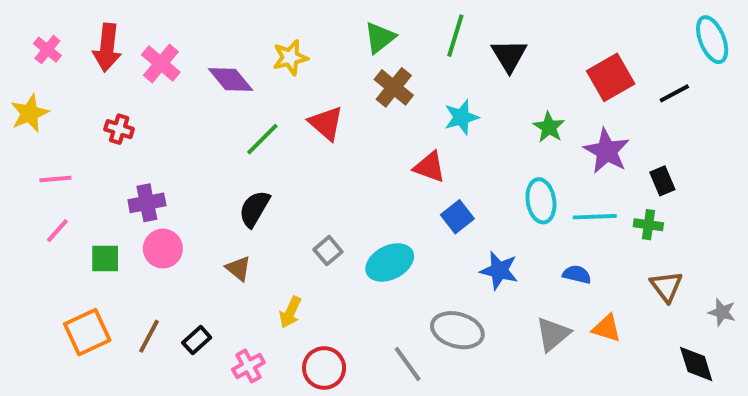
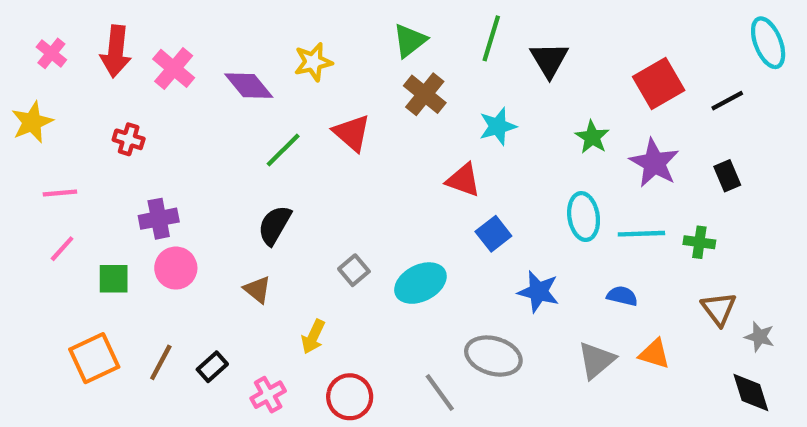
black rectangle: (662, 181) -> (727, 176), moved
gray star: (722, 312) -> (759, 337), moved

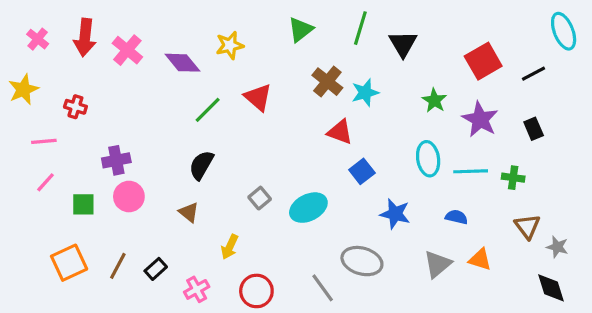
brown cross: (425, 94) -> (327, 82), moved
red cross: (129, 139) -> (75, 107), moved

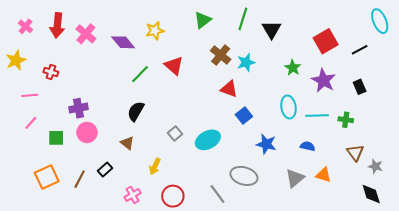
black rectangle: (156, 269) -> (105, 170), moved

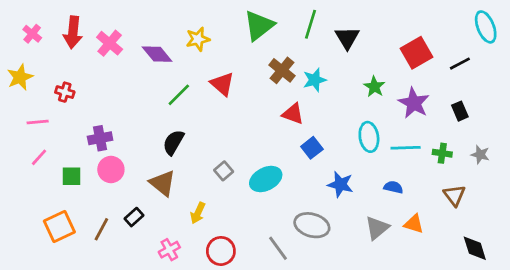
green triangle: (203, 20) -> (259, 26), size x1.4
brown triangle: (127, 143) -> (163, 183), size x1.5
gray star: (375, 166) -> (480, 155), moved

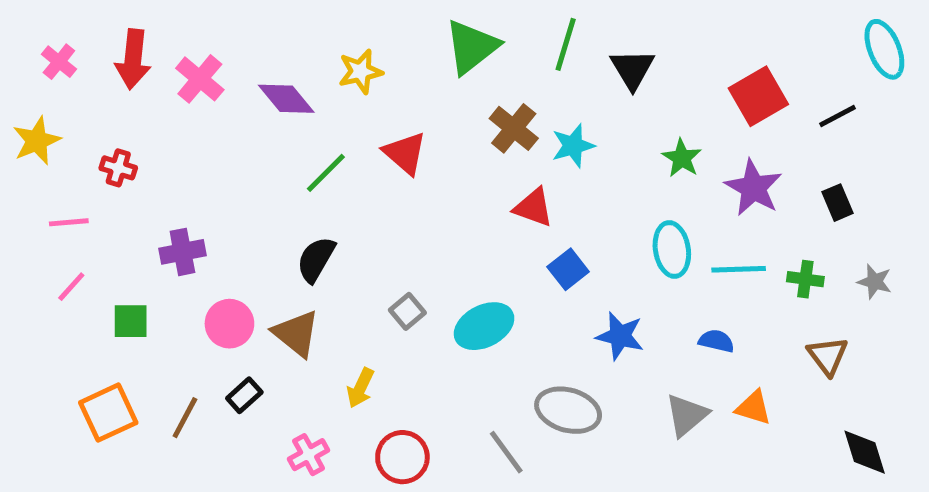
pink circle: (111, 170) -> (229, 324), moved

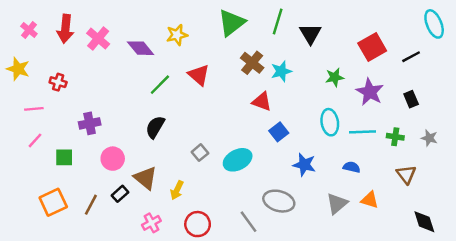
yellow star: (37, 141) -> (18, 69), turned -30
green star: (682, 158) -> (335, 77), turned 30
brown triangle: (296, 334) -> (145, 178), moved

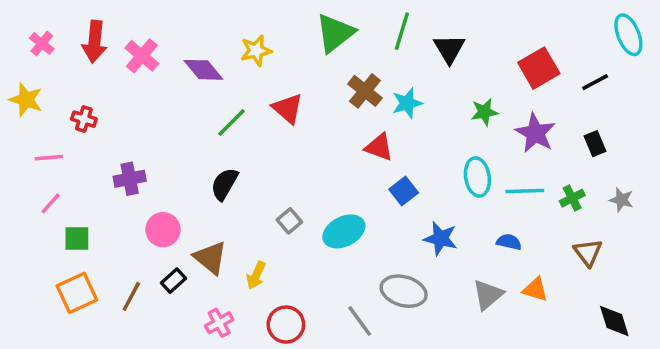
green cross: (395, 137) -> (572, 198), turned -35
green square: (64, 157) -> (77, 238), moved

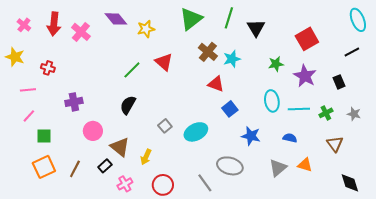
purple diamond: (203, 70) -> (116, 19), moved
black line: (595, 82) -> (352, 52), moved
black rectangle: (174, 281) -> (105, 166), moved

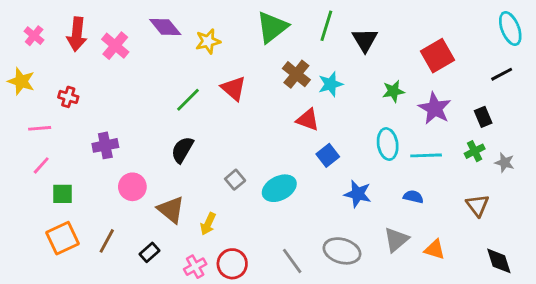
green cross: (326, 113) -> (475, 151), moved
orange triangle: (305, 165) -> (435, 250), moved
black rectangle: (105, 166) -> (150, 252), moved
gray ellipse: (230, 166) -> (342, 251), moved
pink cross: (125, 184) -> (195, 267), moved

